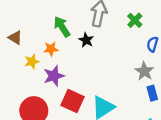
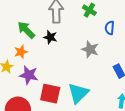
gray star: (144, 71) -> (90, 49), moved
purple star: (54, 76) -> (29, 75), turned -30

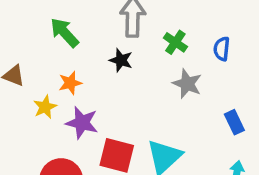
green cross: (89, 10) -> (175, 42), moved
green arrow: (26, 30) -> (65, 33), moved

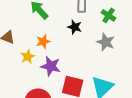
gray star: (187, 84) -> (106, 42), moved

